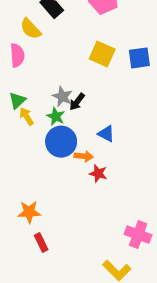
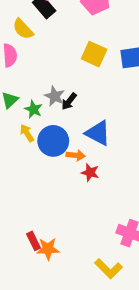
yellow arrow: (27, 116) -> (27, 133), moved
green star: (56, 116) -> (33, 109), moved
blue triangle: (106, 134) -> (98, 133), size x1.5
orange star: (29, 212) -> (48, 249), moved

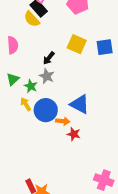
yellow semicircle: (23, 29) -> (32, 19), moved
black arrow: (69, 101) -> (49, 58), moved

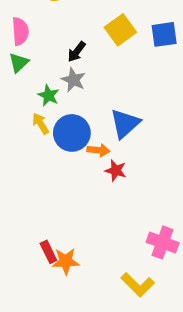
yellow square: (77, 44) -> (120, 30), turned 30
green triangle: (13, 79) -> (19, 63), moved
blue triangle: (80, 104) -> (125, 124), turned 50

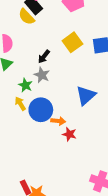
blue triangle: (125, 124) -> (86, 95), moved

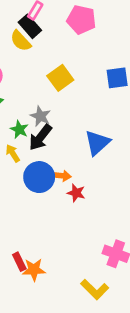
yellow square: (72, 42) -> (60, 78), moved
black arrow: (44, 57) -> (40, 137), moved, size x1.5
blue circle: (41, 110) -> (39, 177), moved

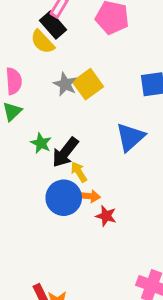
gray star: (40, 116) -> (65, 84), moved
blue triangle: (97, 143) -> (130, 137), moved
yellow arrow: (13, 153) -> (79, 172), moved

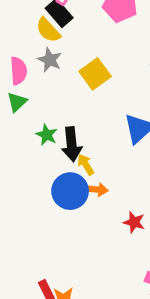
gray star: (65, 84) -> (50, 60), moved
black arrow: (65, 152) -> (72, 144), turned -44
red star: (106, 216) -> (134, 222), moved

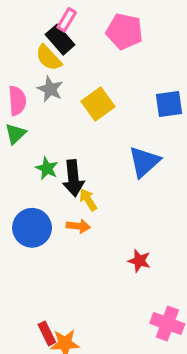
orange arrow: (97, 190) -> (78, 226), moved
blue circle: (70, 191) -> (32, 228), moved

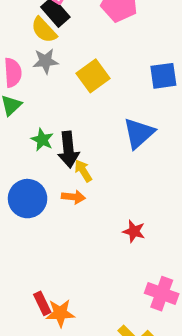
gray star: (50, 89) -> (46, 61), turned -30

